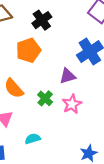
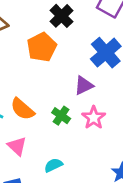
black cross: (42, 20) -> (61, 16), moved
orange pentagon: (28, 50) -> (42, 47), moved

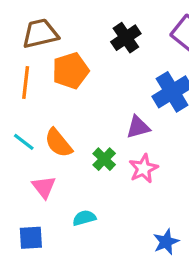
orange pentagon: (42, 47) -> (70, 71), moved

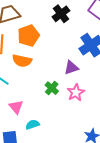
orange semicircle: (58, 143) -> (22, 61), moved, turned -36
cyan semicircle: (84, 218) -> (33, 124), moved

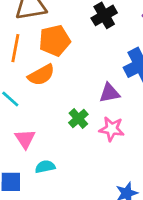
orange semicircle: (22, 61) -> (41, 75), turned -48
pink star: (76, 92) -> (112, 129), turned 30

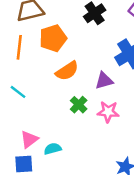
orange semicircle: (41, 75) -> (67, 71), moved
pink triangle: (25, 139) -> (29, 139), moved, turned 30

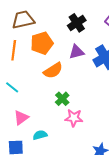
purple triangle: (104, 81) -> (77, 52), moved
pink star: (108, 112) -> (74, 118), moved
pink triangle: (29, 139) -> (21, 118), moved

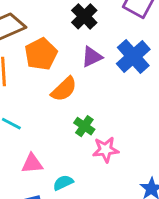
pink triangle: (21, 118) -> (32, 164), turned 42

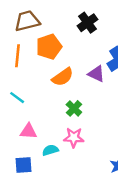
purple triangle: (92, 57) -> (96, 74), moved, turned 42
pink star: (106, 150) -> (74, 138), moved

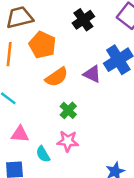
orange pentagon: (49, 47) -> (42, 45), turned -30
cyan semicircle: (50, 150) -> (43, 154), turned -105

